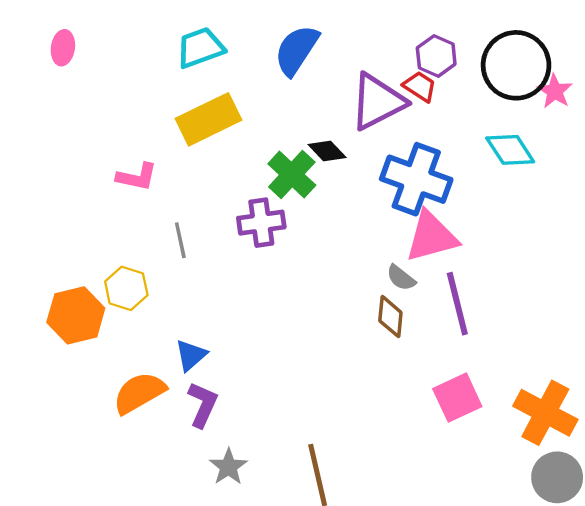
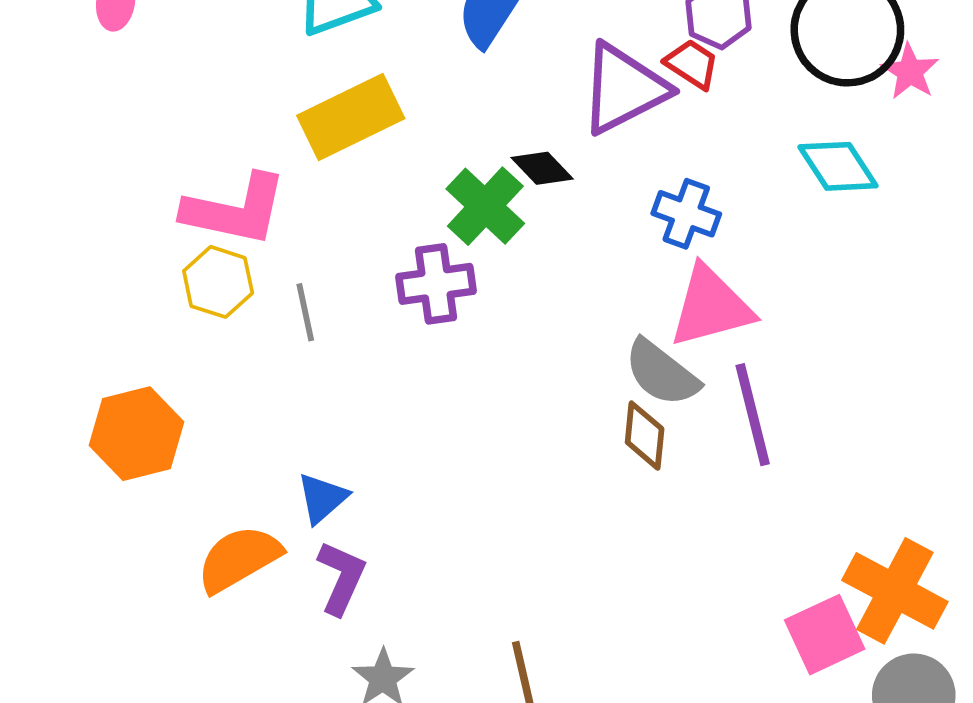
pink L-shape: (137, 177) -> (235, 210), size x1.6
blue cross: (416, 179) -> (686, 214), size x0.6
gray semicircle: (401, 278) -> (662, 373), size x1.6
yellow hexagon: (126, 288) -> (218, 282), moved
pink square: (457, 398) -> (825, 635), moved

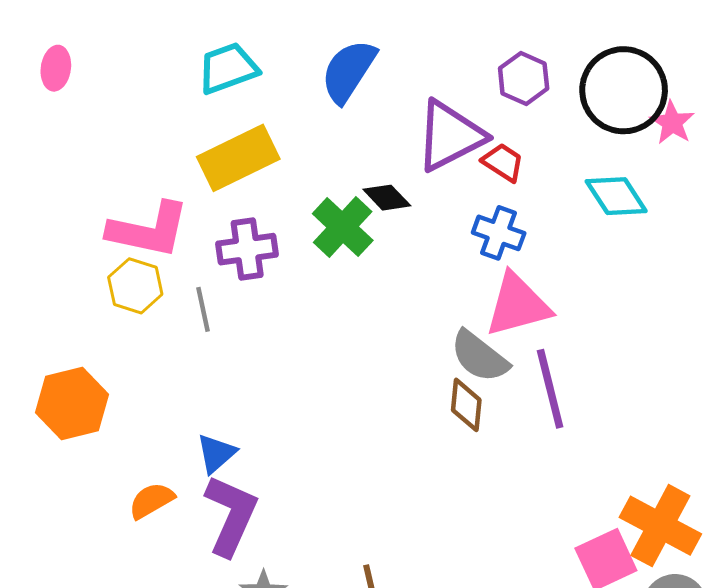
red trapezoid: (692, 64) -> (503, 162), moved
purple cross: (436, 284) -> (247, 249), moved
orange semicircle: (239, 559) -> (151, 501), size x0.7
purple L-shape: (341, 578) -> (231, 515), size x1.4

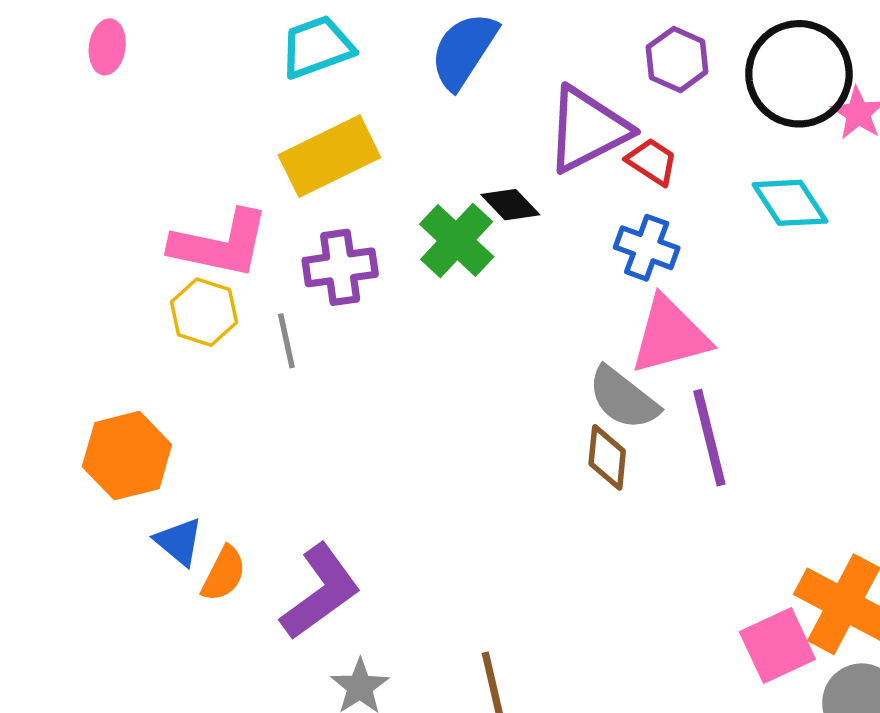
blue triangle: (216, 454) -> (179, 542), moved, turned -39
orange semicircle: (151, 501) -> (224, 574), turned 147
purple L-shape: (231, 515) -> (320, 592), turned 30

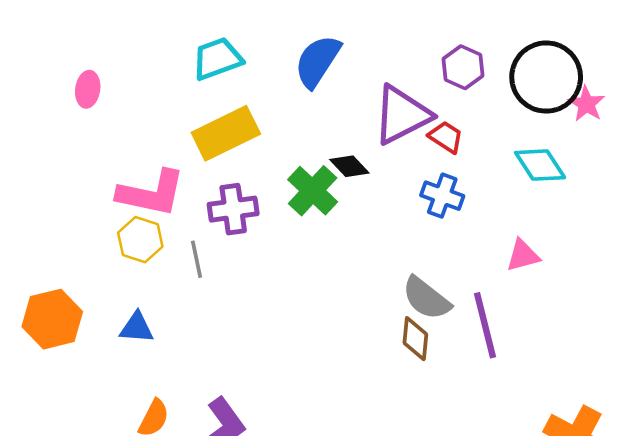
pink ellipse: (107, 47) -> (88, 89), moved
pink triangle: (670, 335) -> (523, 256), moved, size x0.6
orange hexagon: (127, 456) -> (52, 319), moved
blue triangle: (179, 542) -> (137, 328), moved, turned -36

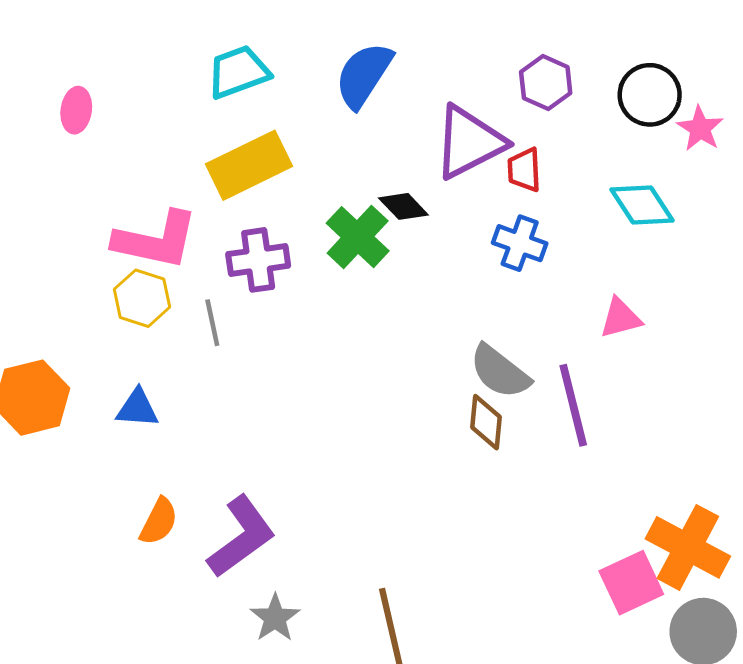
black circle: (546, 77) -> (650, 95), size x0.7
red trapezoid: (446, 137) -> (524, 170), turned -126

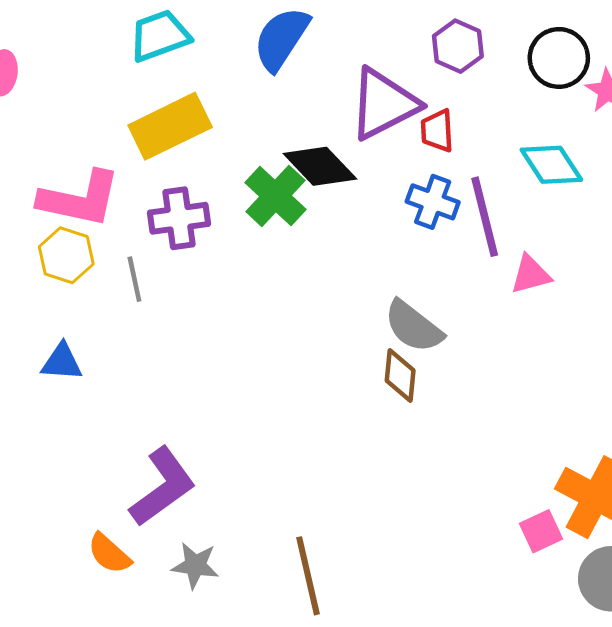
black diamond: (403, 206) -> (320, 166), size x1.5
purple line: (573, 405) -> (485, 217), moved
orange semicircle: (159, 521) -> (109, 554), moved, turned 105
pink square: (631, 583) -> (541, 531), size x0.7
gray star: (275, 618) -> (195, 565), turned -30

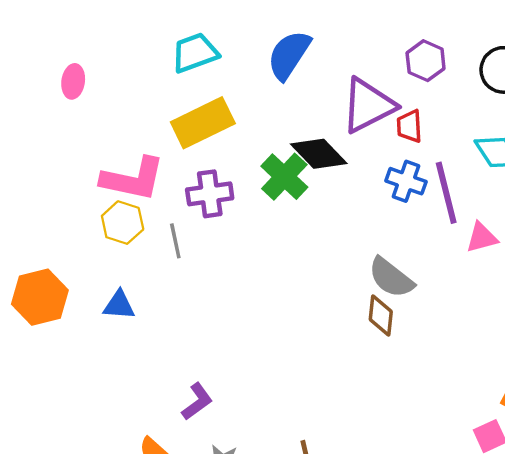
purple L-shape: (163, 487) -> (197, 402), size x0.6

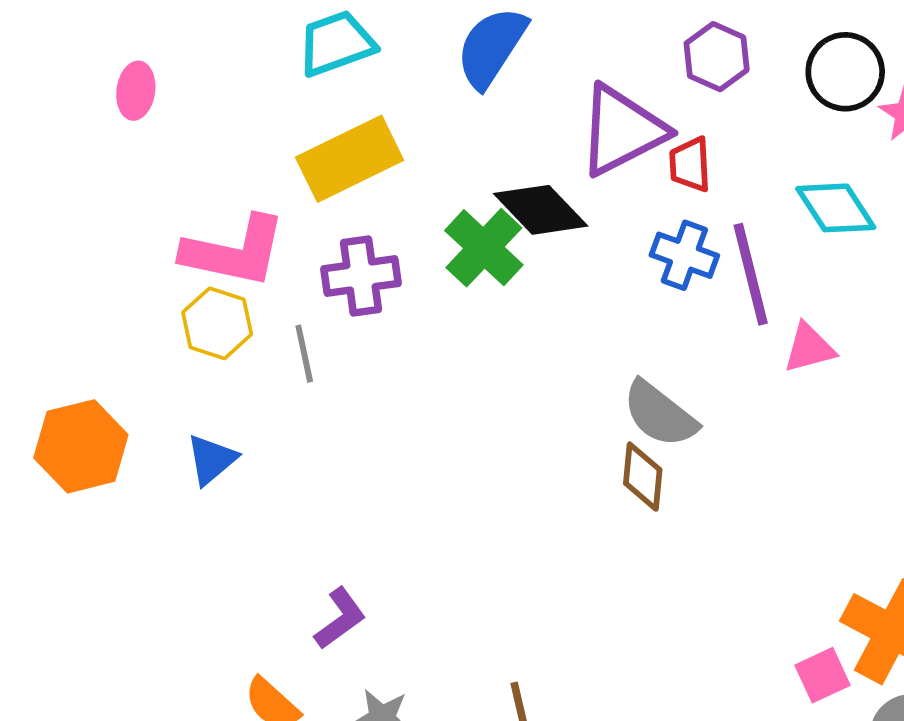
blue triangle: (119, 305) -> (211, 460), turned -44

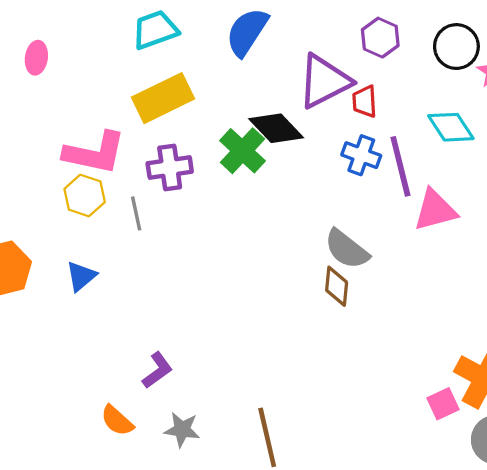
pink triangle: (809, 348) -> (435, 210), size x1.4

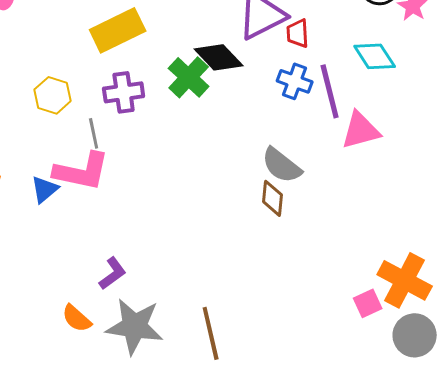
pink L-shape: (95, 153) -> (82, 171), moved
yellow hexagon: (85, 195) -> (53, 95), moved
gray star: (182, 430) -> (135, 326), size x1.8

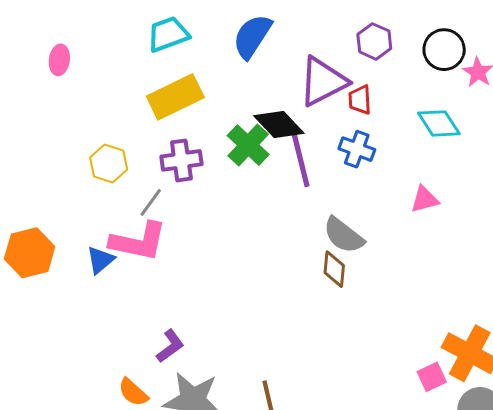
purple line: (330, 91) -> (300, 159), moved
pink triangle: (361, 130) -> (425, 199), size x0.7
gray line: (94, 133) -> (151, 202), turned 48

